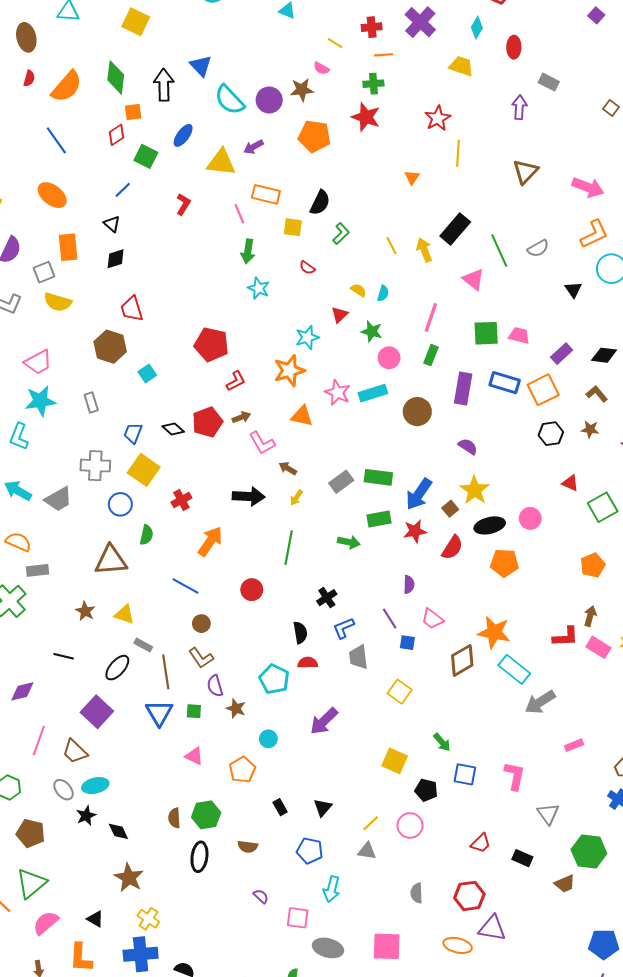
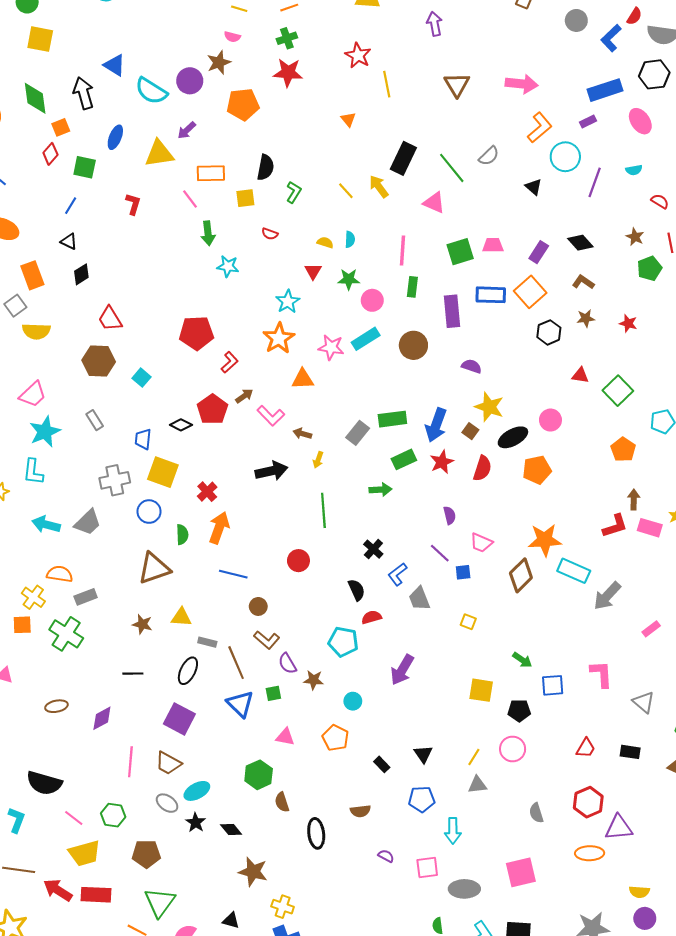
black diamond: (604, 355) -> (580, 243), turned 55
orange arrow: (210, 541) -> (219, 528), moved
yellow square: (400, 692) -> (468, 622), size x0.7
green hexagon: (206, 815) -> (259, 775), moved

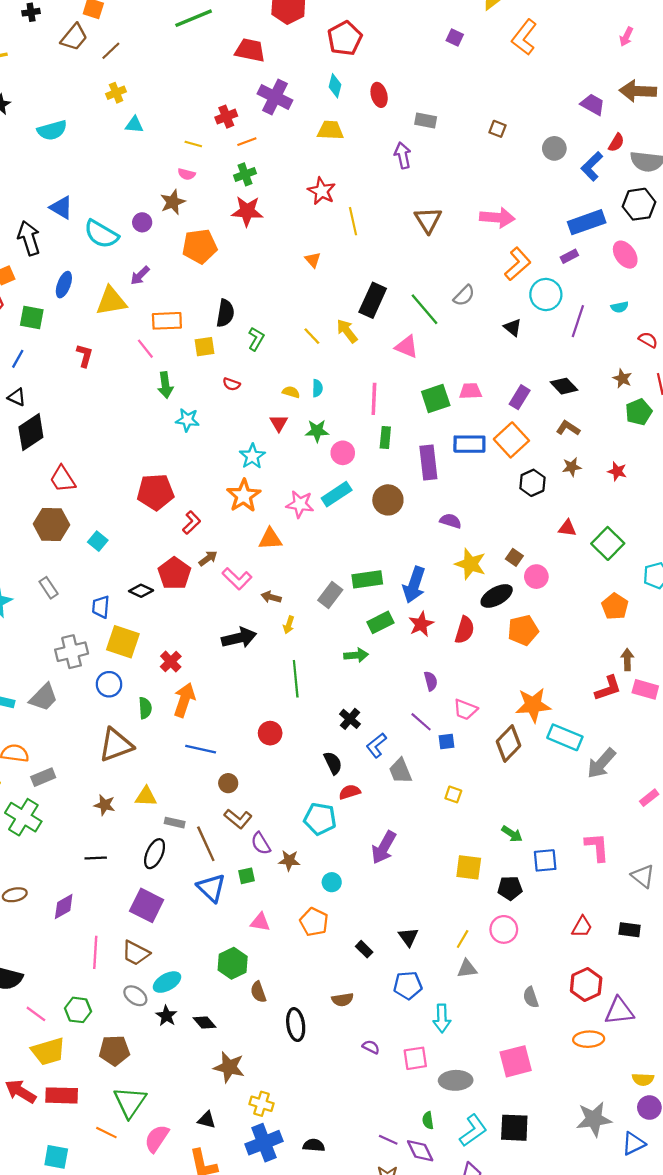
purple circle: (190, 81) -> (142, 222), size x0.7
black diamond: (81, 274) -> (31, 432), size x1.6
brown square: (470, 431) -> (514, 557), moved

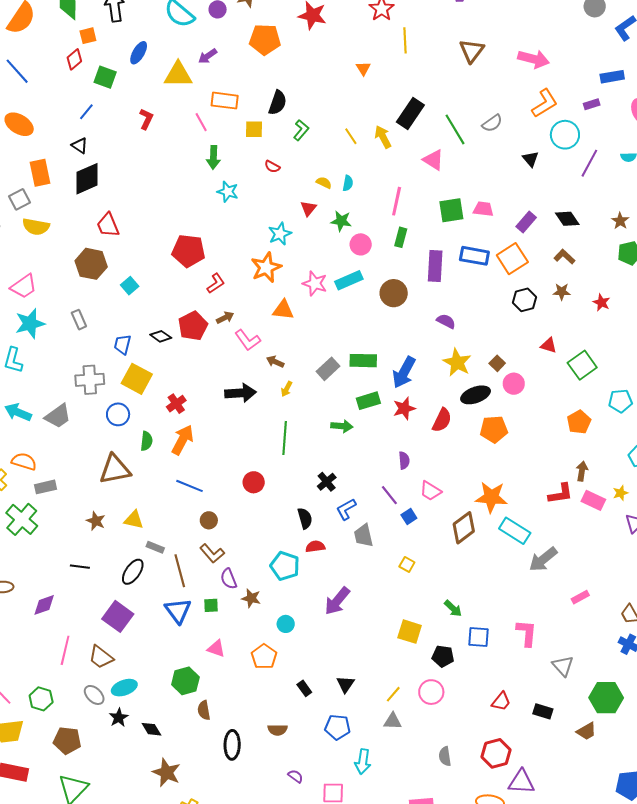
blue rectangle: (587, 222) -> (612, 77), size x0.7
blue square: (447, 742) -> (409, 517), turned -35

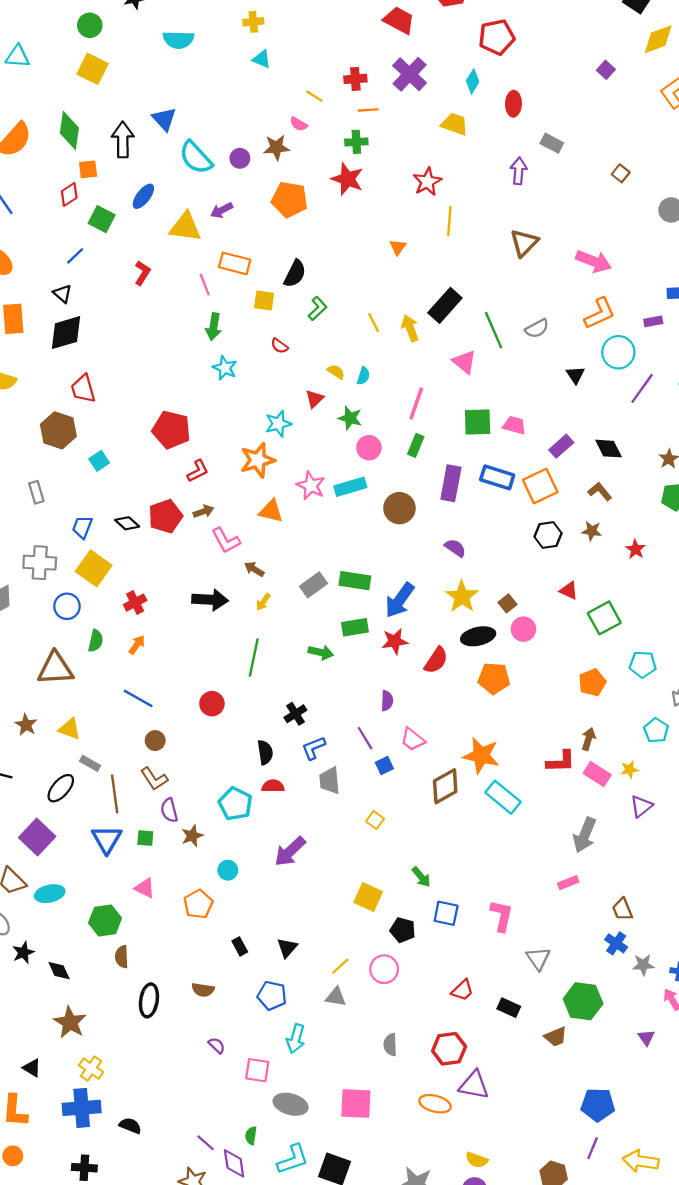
orange arrow: (182, 440) -> (137, 645), size x0.6
gray arrow: (543, 559) -> (585, 835), moved, turned -36
brown star: (251, 598) -> (192, 836), turned 30
cyan ellipse: (124, 688) -> (50, 894), moved

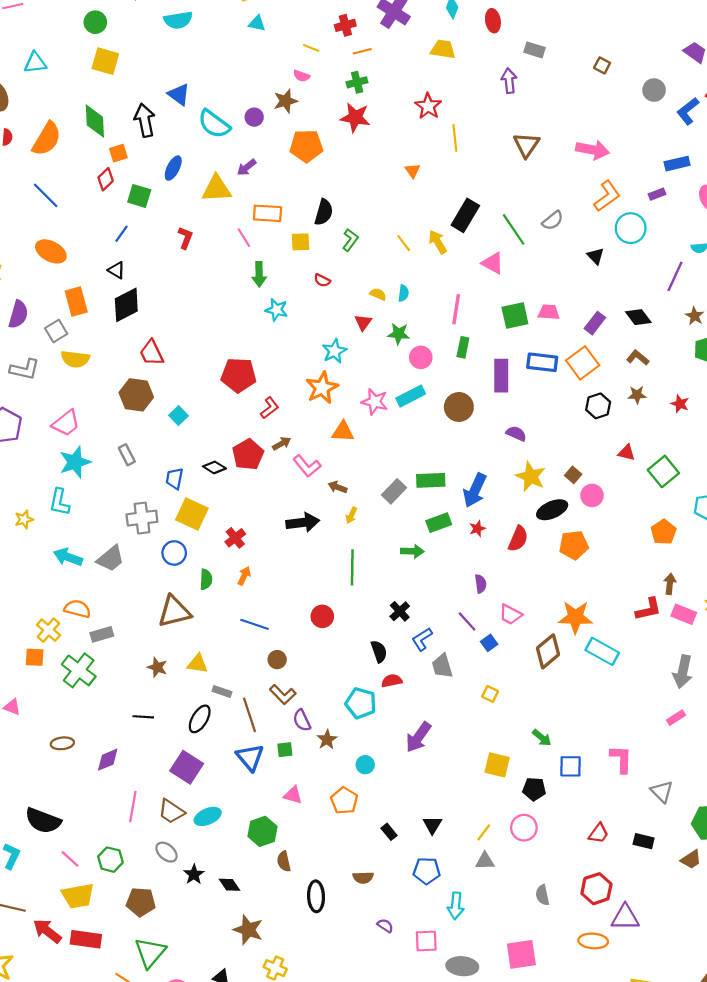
purple line: (642, 388) -> (675, 276), moved
red star: (395, 641) -> (477, 529), size x0.7

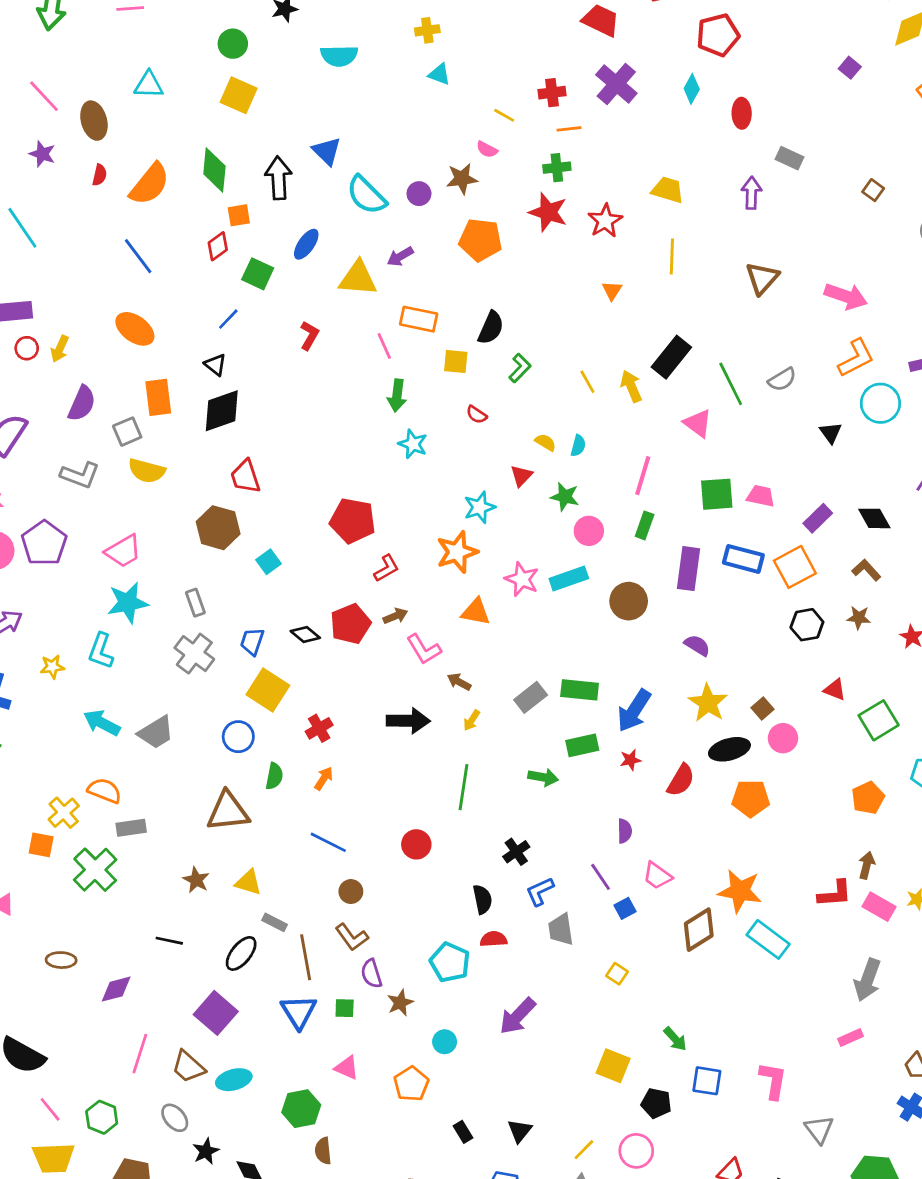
yellow trapezoid: (443, 49) -> (668, 190), moved
red star: (428, 106) -> (605, 221), moved
gray cross: (142, 518) -> (194, 654), moved, turned 36

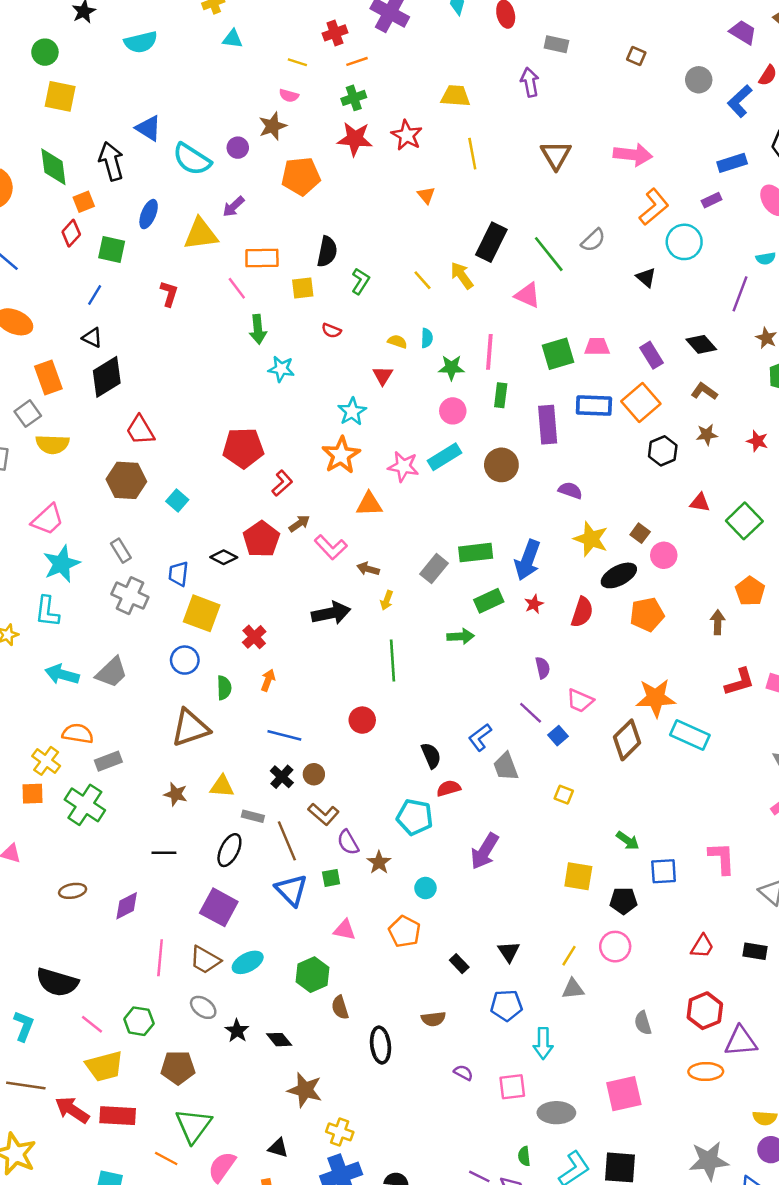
green star: (565, 497) -> (451, 368), moved
purple rectangle: (818, 518) -> (651, 355), turned -65
black cross: (516, 852) -> (282, 777), moved
brown arrow: (867, 865) -> (718, 622), moved

